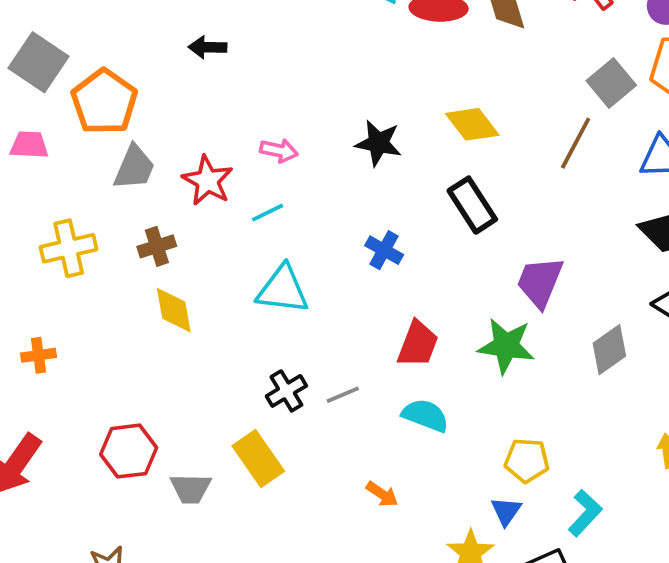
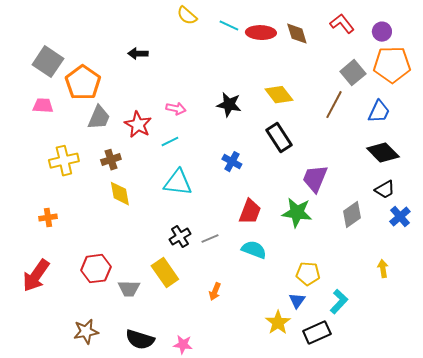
orange arrow: (382, 494) -> (215, 292), moved, turned 78

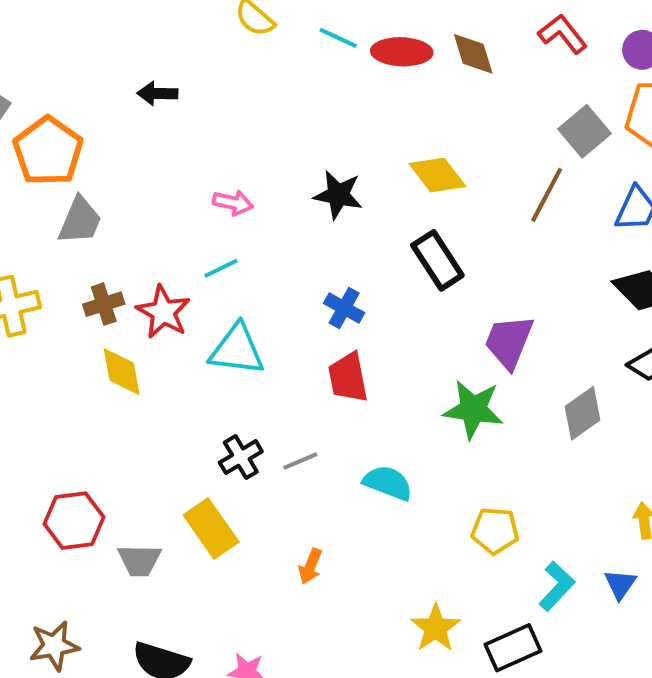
red star: (138, 125) -> (163, 312), moved
red trapezoid: (250, 212) -> (348, 378), moved, turned 148
blue triangle: (297, 301) -> (620, 584), moved

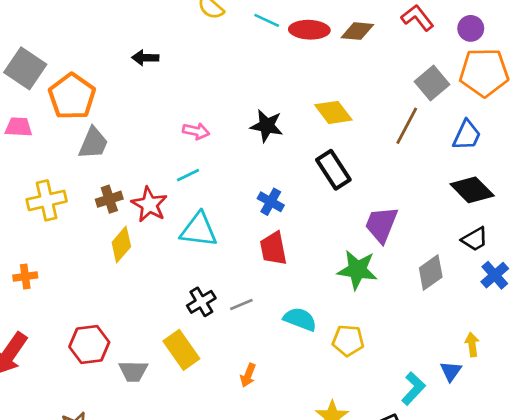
brown diamond: (473, 54) -> (357, 31), turned -68
yellow diamond: (122, 372) -> (121, 244), turned 51
yellow pentagon: (495, 531) -> (348, 341), moved
blue triangle: (620, 584) -> (451, 371), moved

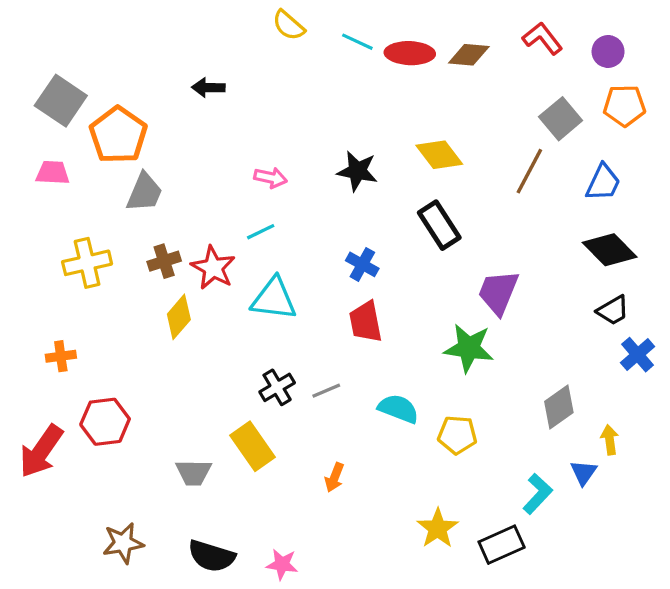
orange pentagon: (484, 72) -> (624, 106), size x0.7
gray diamond: (431, 272) -> (559, 407), moved
red hexagon: (89, 345) -> (105, 422), moved

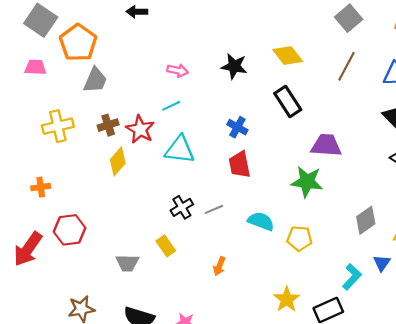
gray square: (561, 119) -> (349, 18), moved
purple trapezoid: (498, 292) -> (326, 145), turned 72
yellow rectangle: (253, 446) -> (166, 246), size x0.7

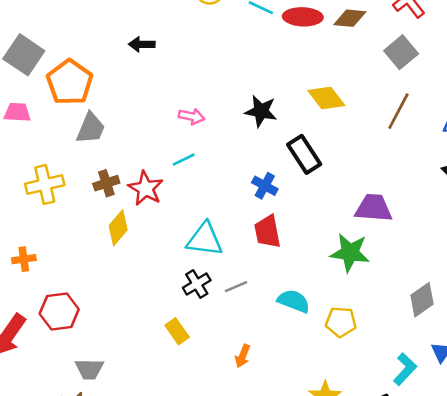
black rectangle: (288, 102) -> (304, 154), moved
cyan triangle: (180, 150) -> (205, 239), moved
gray trapezoid: (127, 263) -> (89, 369), moved

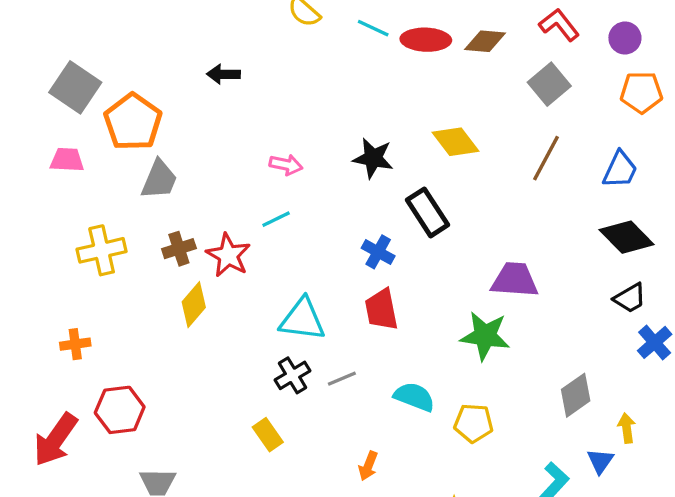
orange arrow: (243, 356) -> (368, 466), moved

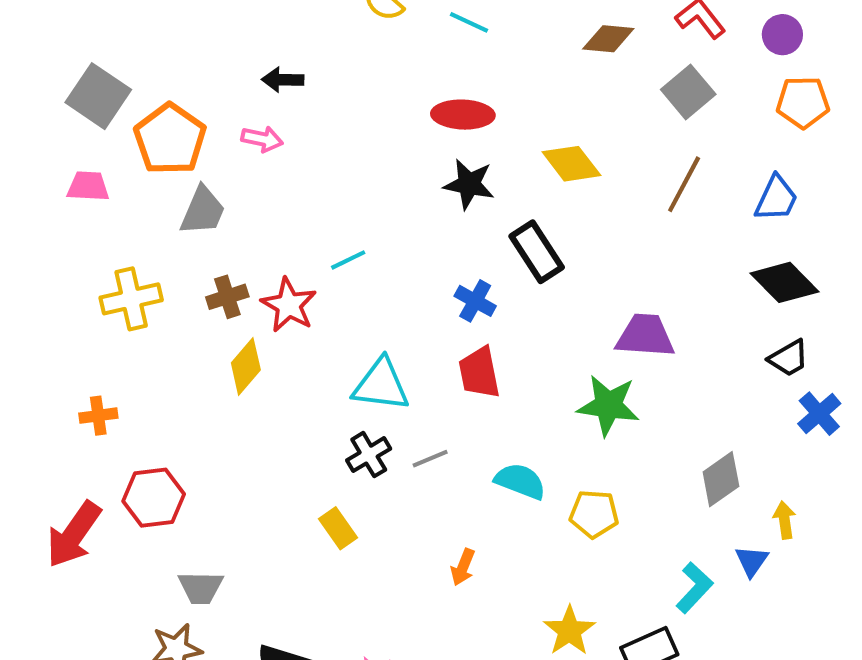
red ellipse: (426, 40) -> (463, 115), moved
pink arrow: (286, 165) -> (262, 139), moved

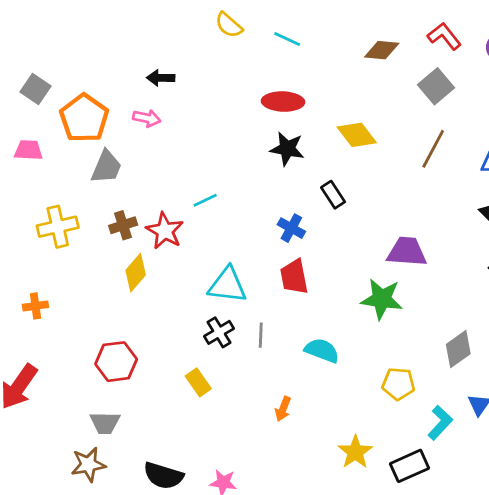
gray square: (98, 96) -> (35, 89), size x0.7
black rectangle: (537, 252) -> (333, 195), size x0.7
gray line: (430, 459) -> (261, 335), turned -65
red hexagon: (154, 498) -> (116, 362), moved
yellow pentagon: (594, 514) -> (398, 384), moved

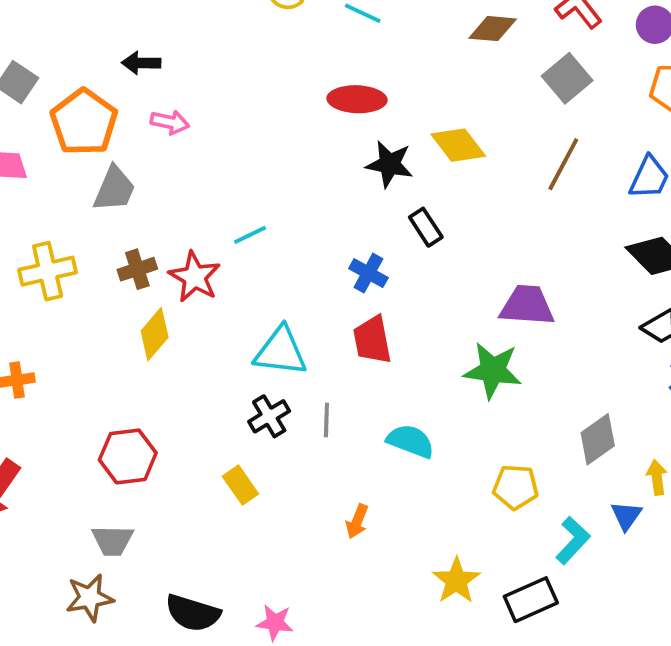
black arrow: (161, 78) -> (141, 63), moved
black star: (287, 149) -> (389, 164), moved

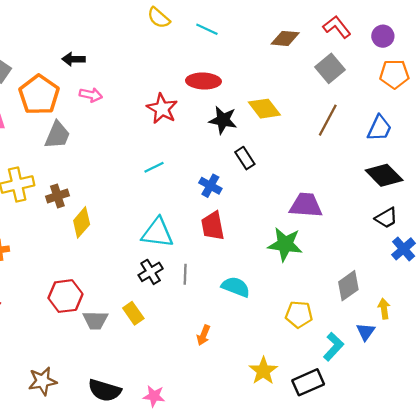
cyan line: (250, 235) -> (154, 167), moved
brown cross: (137, 269) -> (57, 196), moved
red star: (195, 277) -> (162, 109), moved
gray trapezoid: (113, 540) -> (95, 320), moved

